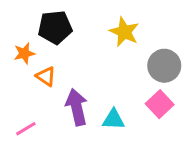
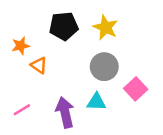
black pentagon: (55, 27) -> (64, 26), moved
gray circle: (164, 66) -> (104, 67), moved
purple arrow: (77, 107) -> (65, 112), moved

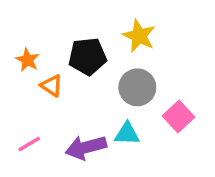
black pentagon: (64, 26) -> (88, 56), moved
orange star: (21, 46) -> (27, 60), turned -30
purple arrow: (65, 112) -> (86, 147), turned -92

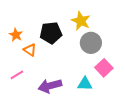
gray circle: (137, 87) -> (91, 43), moved
cyan triangle: (127, 134) -> (85, 84), moved
pink line: (29, 144) -> (17, 75), moved

